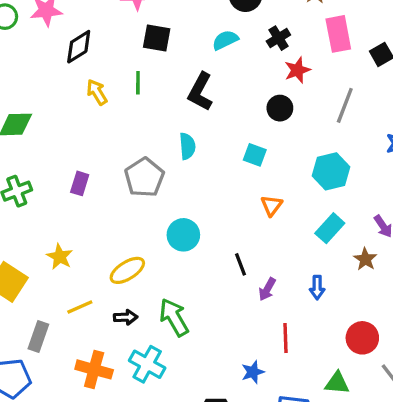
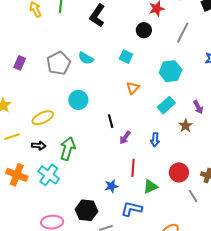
cyan semicircle: (187, 146) -> (86, 58), moved, turned 119
green arrow: (174, 317) -> (68, 149), turned 40
green triangle: (337, 383) -> (150, 186), moved, turned -35

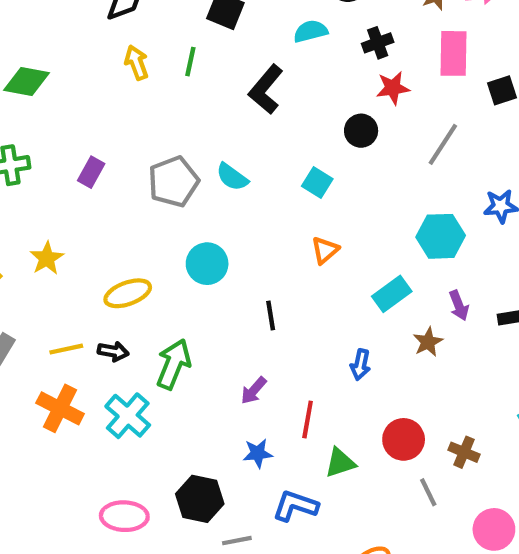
cyan hexagon: (170, 71) -> (441, 236), moved
yellow line: (12, 137) -> (66, 349), moved
purple arrow: (125, 138) -> (254, 390), moved

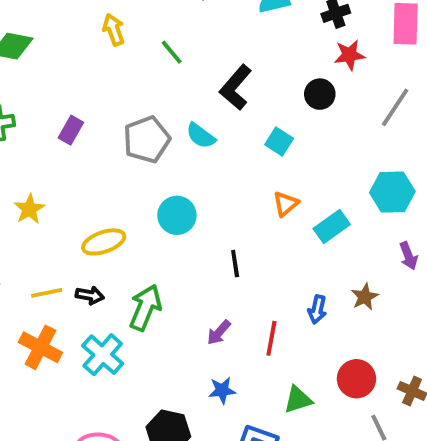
green line: (190, 62) -> (172, 52), moved, turned -52
black L-shape: (266, 89) -> (236, 87), moved
cyan rectangle: (392, 294) -> (332, 227), moved
brown star: (428, 342) -> (365, 297), moved
red line: (308, 419) -> (271, 338), moved

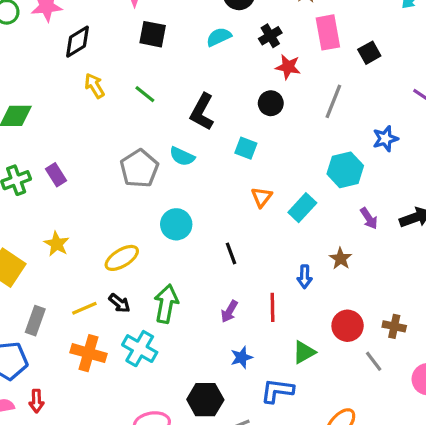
red star: (349, 55) -> (288, 67), turned 30
purple rectangle: (71, 130) -> (56, 175), moved, turned -50
black arrow: (90, 295) -> (119, 303), turned 40

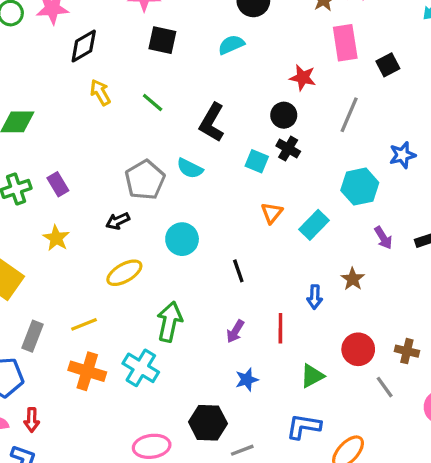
black cross: (270, 36) -> (288, 149), moved, turned -30
yellow star: (57, 244) -> (56, 238), moved
black arrow: (119, 303) -> (118, 221), moved, turned 115
blue L-shape: (277, 391) -> (304, 426), moved

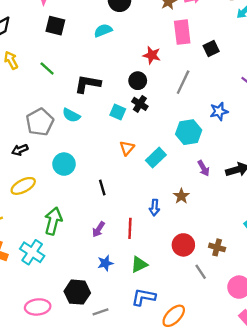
black L-shape: (212, 122) -> (88, 84), turned 68
green triangle: (312, 376) -> (139, 264), moved

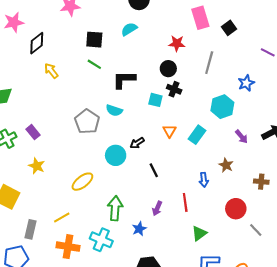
black square: (55, 26) -> (94, 40), moved
green line: (47, 69) -> (94, 64), moved
black arrow: (20, 150) -> (137, 143), moved
brown cross: (217, 247) -> (261, 182), moved
blue star: (105, 263) -> (139, 229), moved

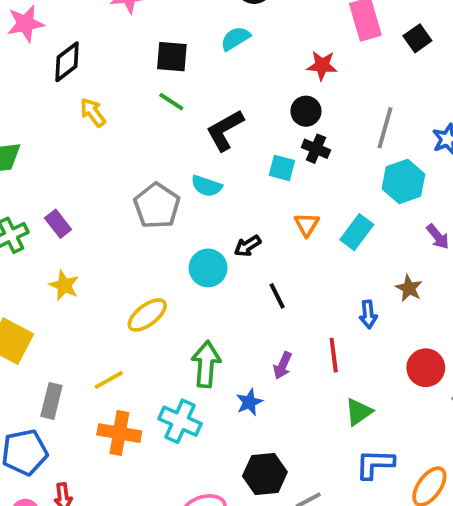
gray line: (209, 63) -> (385, 128), moved
black L-shape: (124, 80) -> (225, 130), turned -30

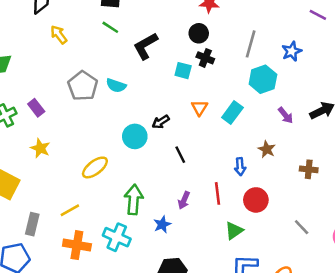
cyan semicircle: (207, 186) -> (116, 86), moved
gray pentagon: (157, 206) -> (83, 86), moved
red circle: (426, 368) -> (256, 200), moved

